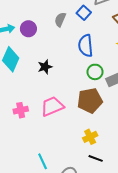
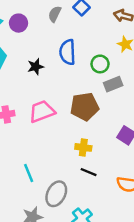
blue semicircle: (86, 46) -> (67, 52), moved
green circle: (95, 72) -> (100, 64), moved
yellow cross: (90, 137) -> (83, 147), turned 32

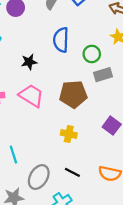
black star: (36, 67) -> (29, 62), moved
pink trapezoid: (42, 111) -> (31, 96), turned 48
black line: (89, 172) -> (72, 172), moved

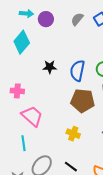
blue semicircle: (61, 40) -> (77, 71), moved
pink trapezoid: (31, 96) -> (32, 116), moved

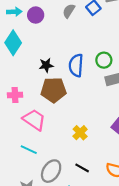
brown pentagon: (83, 101) -> (54, 90), moved
yellow cross: (73, 134) -> (80, 133), turned 32
cyan line: (24, 143) -> (29, 150), turned -49

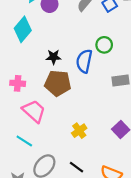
green circle: (104, 60) -> (104, 45), moved

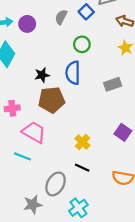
green circle: (104, 45) -> (82, 44), moved
cyan line: (24, 141) -> (22, 156), moved
black line: (77, 167) -> (82, 168), moved

